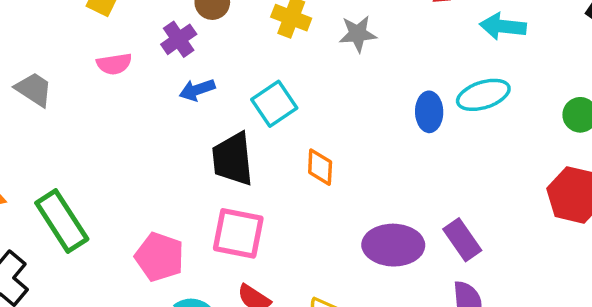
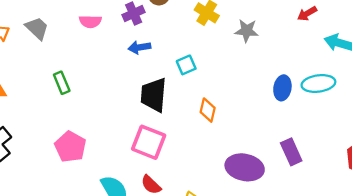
cyan square: (274, 104) -> (186, 65), size x0.7
green rectangle: (62, 221) -> (62, 83), moved, size x0.6
purple rectangle: (462, 240) -> (291, 152), moved
pink pentagon: (159, 257) -> (70, 147), moved

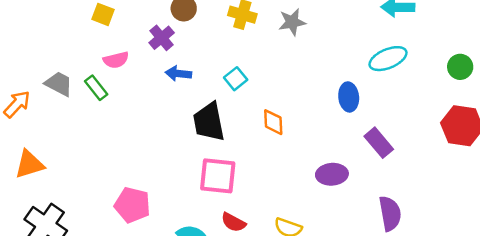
blue arrow: (139, 47) -> (178, 74), turned 30
green rectangle: (62, 83) -> (96, 88), moved
blue ellipse: (282, 88) -> (349, 97), moved
purple ellipse: (245, 167) -> (332, 174), size x0.7

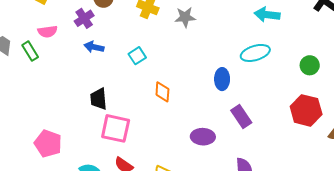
black trapezoid: (209, 122) -> (99, 99), moved, size x0.7

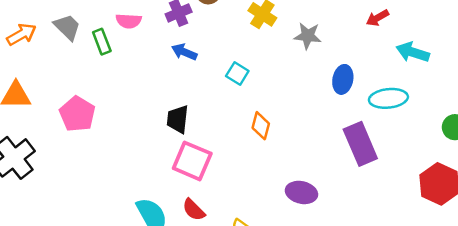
cyan square: (137, 56) -> (237, 73), turned -36
blue ellipse: (222, 79) -> (343, 79), moved
purple rectangle: (241, 116) -> (360, 144), moved, size x1.4
pink pentagon: (48, 144) -> (77, 114), moved

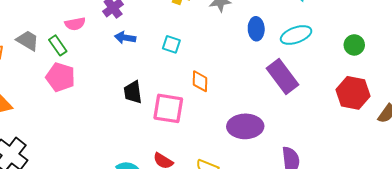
pink pentagon: (77, 114) -> (60, 77), moved
pink square: (192, 161) -> (168, 108), moved
purple ellipse: (301, 192) -> (245, 126), size x1.4

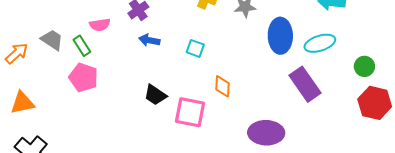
blue ellipse: (256, 29) -> (280, 36), size x1.5
green circle: (354, 45) -> (364, 66), moved
black trapezoid: (133, 92) -> (155, 95), turned -50

